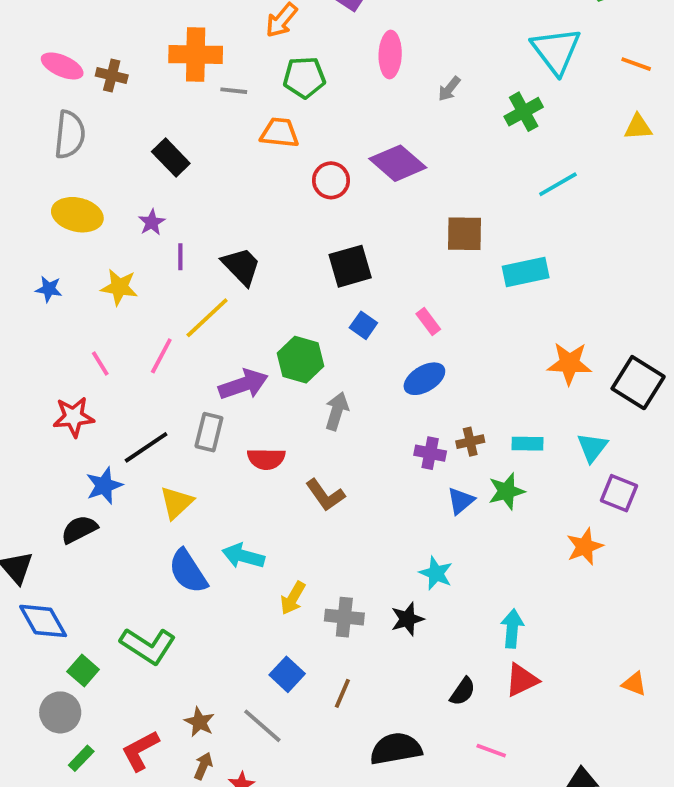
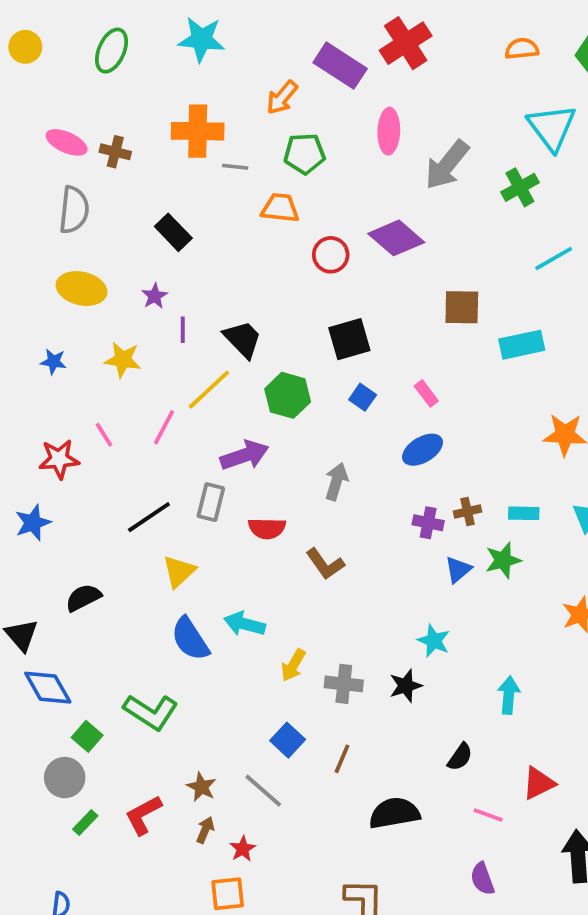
gray arrow: (449, 89) -> (447, 165), size x2.0
green hexagon: (300, 360) -> (288, 395), moved
red star: (74, 417) -> (59, 459), moved
blue star: (104, 486) -> (33, 523), moved
red triangle: (522, 680) -> (539, 783), moved

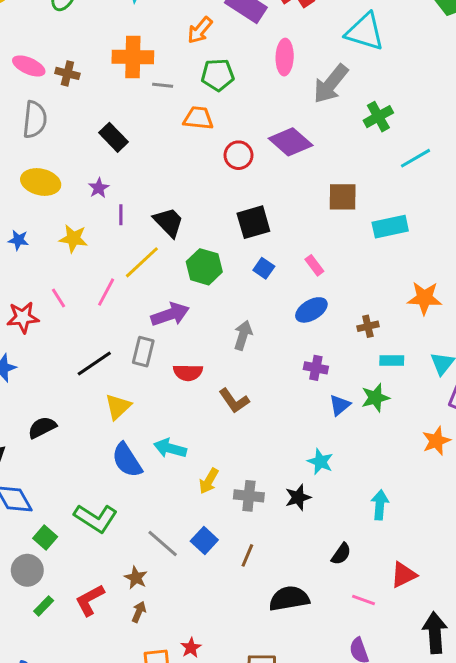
cyan triangle: (552, 127) -> (365, 32), moved, turned -36
green cross: (520, 187) -> (378, 117), moved
brown cross: (467, 511) -> (368, 326), moved
gray line: (263, 791) -> (163, 543), moved
red star: (243, 849) -> (191, 648), moved

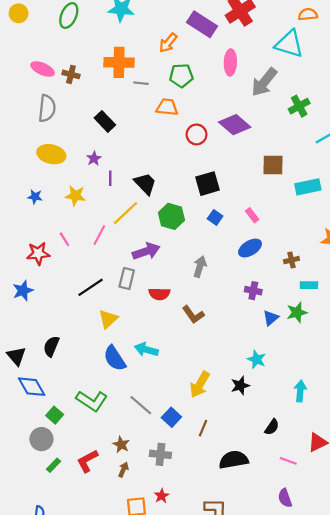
black semicircle: (42, 427) -> (51, 346), moved, turned -40
yellow arrow: (209, 481) -> (200, 384), moved, size x1.4
gray cross: (249, 496) -> (160, 454), moved
gray line: (163, 543) -> (141, 405), moved

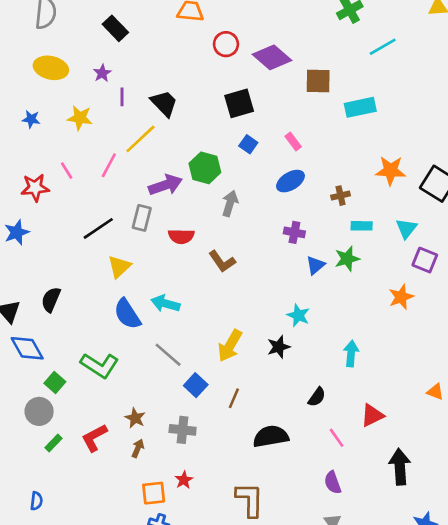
purple diamond: (235, 125) -> (272, 57), moved
green hexagon: (171, 216) -> (205, 168), moved
gray line: (141, 405) -> (168, 355), moved
pink line: (288, 461) -> (337, 438), turned 35

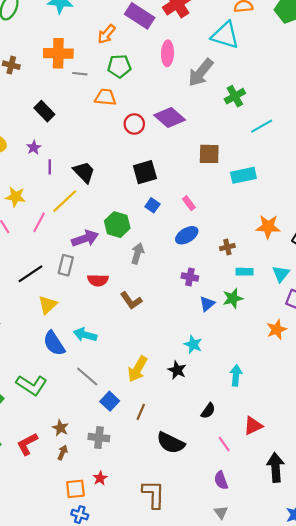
purple diamond: (272, 57) -> (170, 118), moved
yellow star: (80, 118) -> (16, 197), moved
black star: (279, 347) -> (177, 370), turned -30
black semicircle: (271, 436) -> (171, 443), turned -144

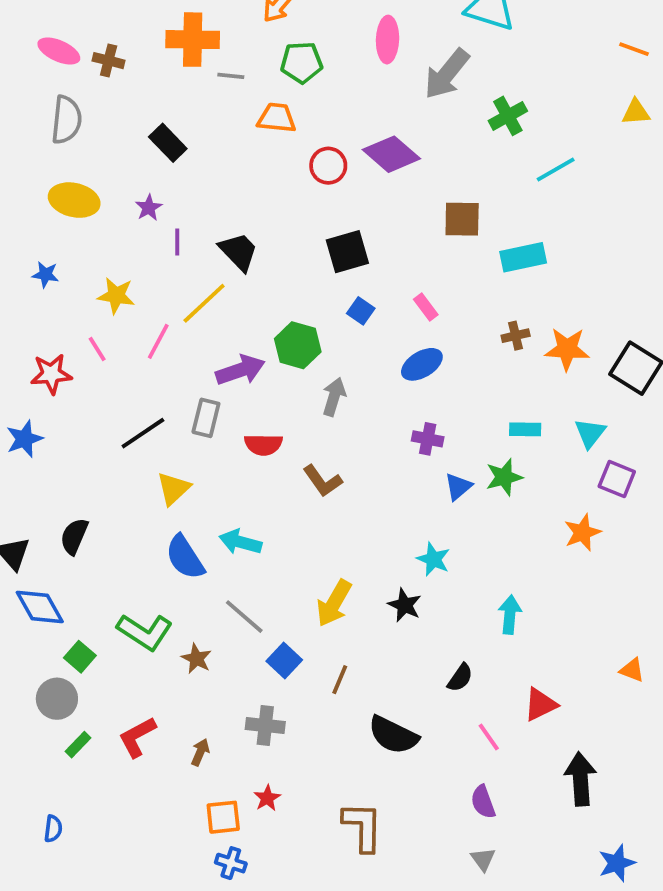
brown cross: (227, 247) -> (516, 336), moved
brown star: (60, 428) -> (196, 659), moved

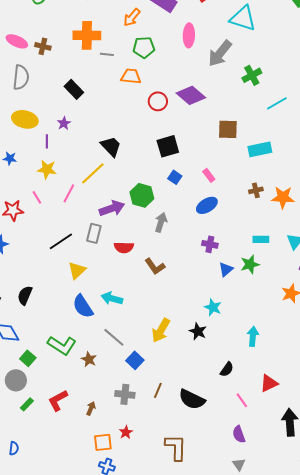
purple line: (177, 242) -> (47, 141), moved
brown line: (340, 680) -> (158, 390), moved

